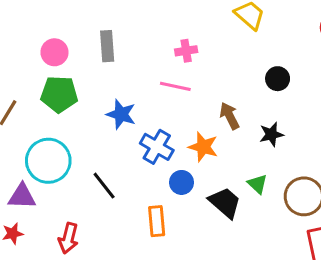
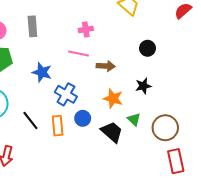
brown arrow: (230, 116) -> (106, 66), moved, turned 120
orange star: (203, 147) -> (113, 98), moved
orange rectangle: (157, 221) -> (58, 126), moved

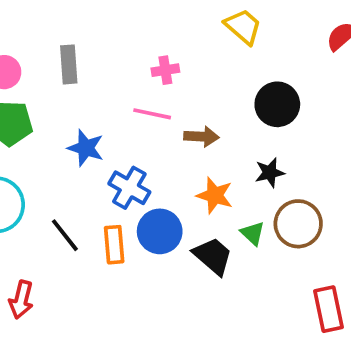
black circle: (147, 48) -> (277, 104), size x1.5
blue circle: (83, 118) -> (160, 231), size x1.5
brown circle: (165, 128) -> (298, 224), moved

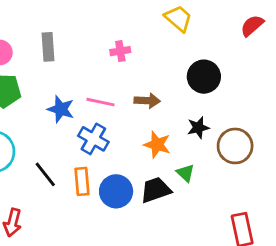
pink line: (152, 114) -> (100, 102), moved
brown circle: (298, 224) -> (235, 146), moved
blue circle: (160, 231) -> (116, 191), moved
black trapezoid: (213, 256) -> (156, 190), turned -60

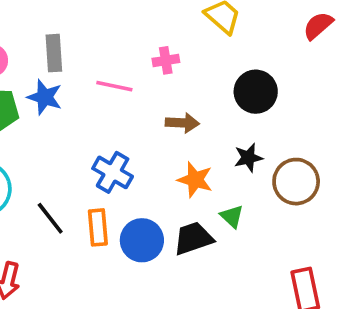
pink cross: (120, 51) -> (166, 60), moved
pink line: (100, 102) -> (114, 86), moved
blue star: (61, 109) -> (45, 97), moved

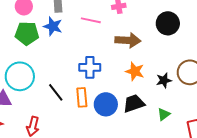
brown arrow: (182, 123) -> (128, 40), size x1.4
black star: (248, 158) -> (164, 80), moved
blue cross: (113, 172) -> (90, 67), turned -30
green triangle: (232, 216) -> (164, 114), moved, turned 40

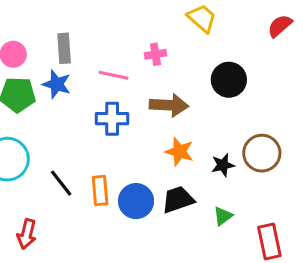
blue cross: (90, 67) -> (112, 119), moved

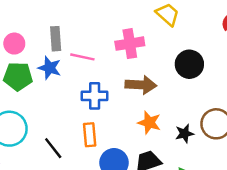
pink cross: (155, 54) -> (130, 44), size x1.6
pink line: (114, 75) -> (82, 57), moved
orange rectangle: (100, 191) -> (90, 135), moved

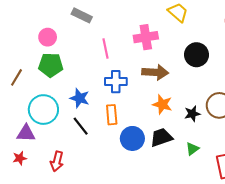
gray rectangle: (56, 39) -> (82, 15), moved, turned -60
pink line: (82, 57) -> (105, 49), turned 66
blue star: (50, 68) -> (80, 98), moved

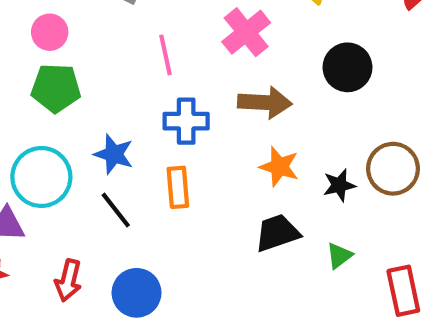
pink cross: (146, 37) -> (246, 32), turned -30
blue circle: (132, 138) -> (137, 293), moved

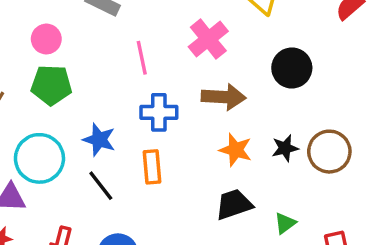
black star: (339, 185) -> (285, 148), moved

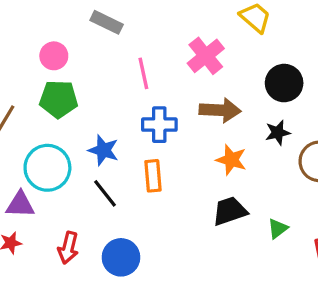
black star: (285, 148) -> (278, 133), moved

